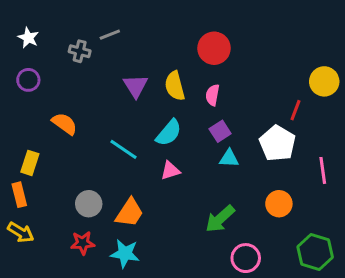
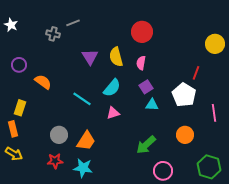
white star: (28, 38) -> (11, 25), moved
purple circle: (28, 80) -> (19, 65), moved
yellow circle: (324, 81) -> (215, 44), moved

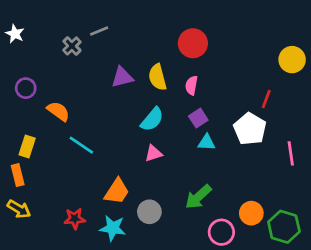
gray cross: (53, 34) -> (72, 46), turned 32
purple triangle: (90, 57) -> (122, 77), turned 48
cyan line: (82, 99) -> (81, 145), moved
gray circle: (59, 135) -> (149, 212), moved
orange circle: (185, 135) -> (251, 213), moved

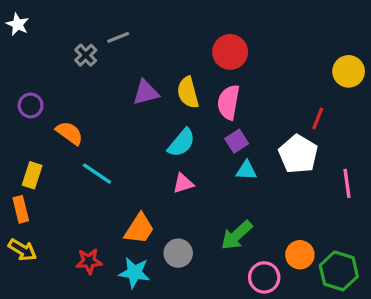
white star: (15, 34) -> (18, 24), moved
pink semicircle: (192, 85) -> (228, 102), size x1.5

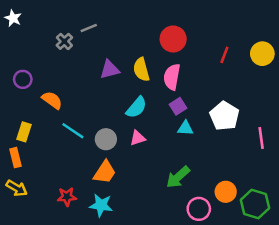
red line: (318, 118) -> (224, 55), moved
gray circle: (178, 253) -> (106, 139), moved

